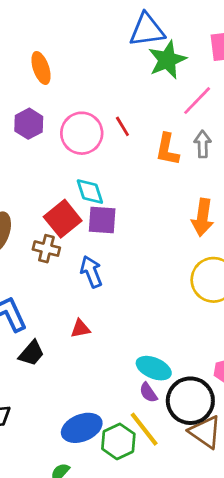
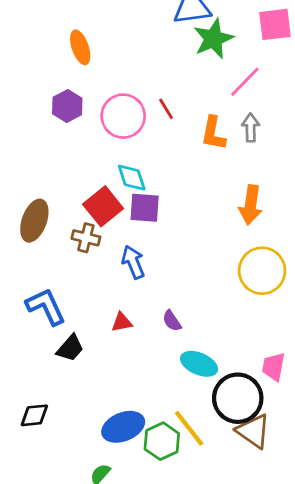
purple semicircle: (148, 393) -> (172, 321), moved

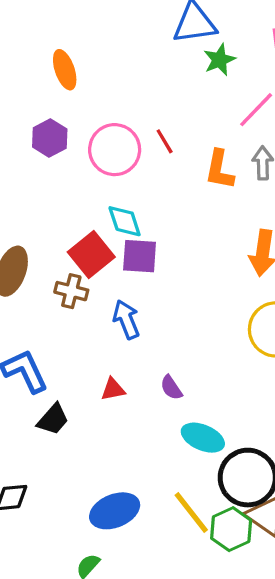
green star: (213, 39) -> (219, 60), size x0.7
green hexagon: (162, 441) -> (231, 529), moved

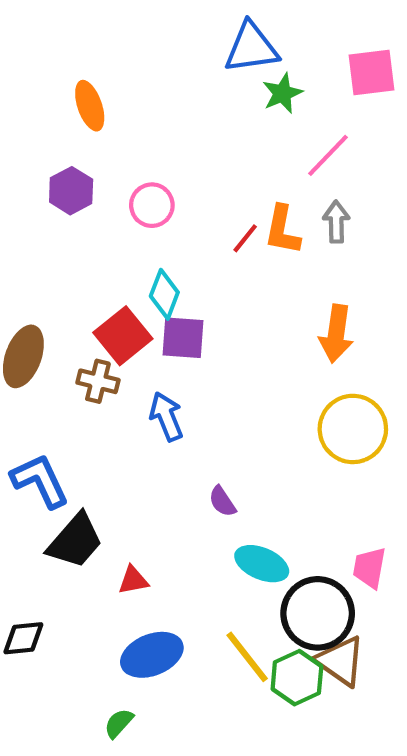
red line: (165, 141) -> (245, 238), moved, turned 70
pink circle: (115, 150) -> (152, 205), size x0.7
cyan diamond: (125, 221) -> (164, 294), turned 39
red triangle: (113, 389) -> (133, 580), moved
black trapezoid: (53, 419) -> (75, 541), size x1.4

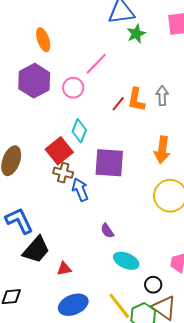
pink line: (328, 155) -> (96, 64), moved
purple hexagon: (71, 191) -> (34, 81), size x1.5
purple square: (183, 338) -> (109, 163), moved, size x1.4
brown cross: (98, 381) -> (63, 173), moved
black circle: (318, 613) -> (153, 285), size x0.5

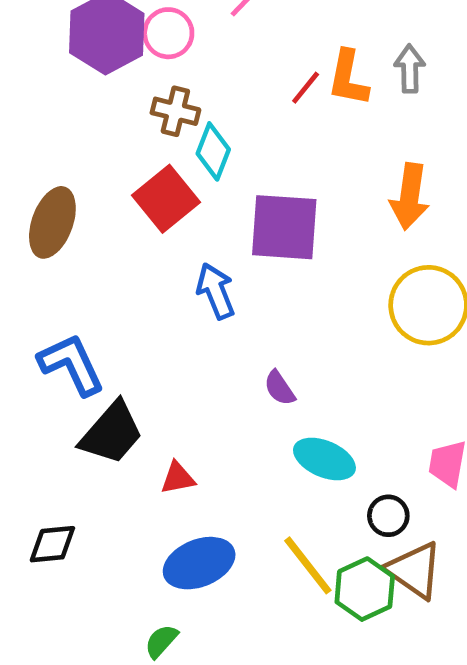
pink circle: (73, 88) -> (168, 33), moved
brown cross: (63, 173) -> (175, 111), moved

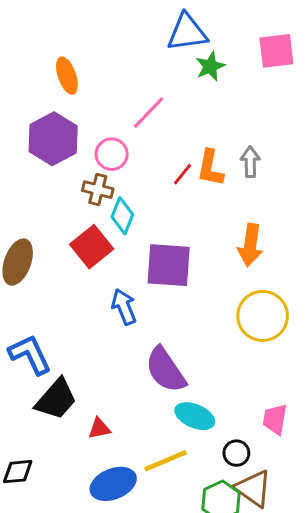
pink circle: (168, 33) -> (112, 154), moved
purple semicircle: (280, 388) -> (166, 370), size x2.0
yellow line: (308, 565) -> (166, 461), moved, turned -75

